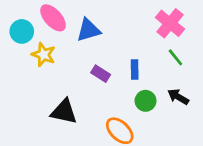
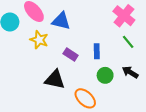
blue triangle: (88, 30) -> (61, 21), turned 30
yellow star: (44, 55) -> (39, 40), moved
black triangle: (64, 112) -> (55, 80), moved

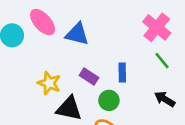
yellow star: (39, 40) -> (49, 83), moved
green circle: (105, 75) -> (109, 100), moved

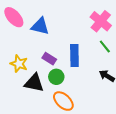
blue rectangle: (122, 73) -> (74, 56), size x1.5
green circle: (109, 100) -> (56, 77), moved

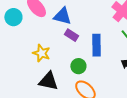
purple rectangle: (49, 59) -> (71, 35), moved
black triangle: (34, 83) -> (48, 81), moved

